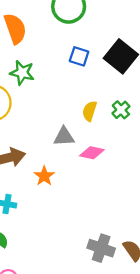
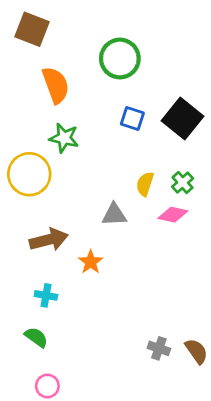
pink diamond: (92, 153) -> (173, 215), moved
gray cross: (101, 248) -> (159, 348), size x0.7

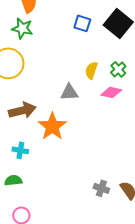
green star: (64, 138) -> (22, 28), moved
orange star: (91, 262) -> (52, 126), size x1.6
green semicircle: (36, 337) -> (13, 180), turned -42

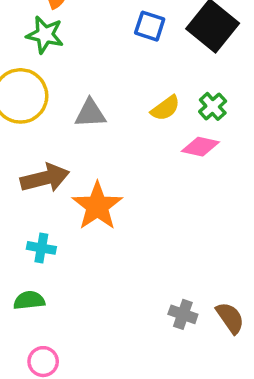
yellow semicircle: (91, 70) -> (165, 108), turned -144
gray triangle: (69, 92) -> (90, 113), moved

